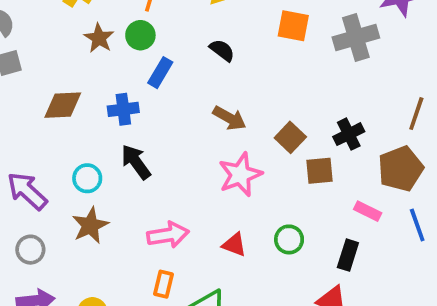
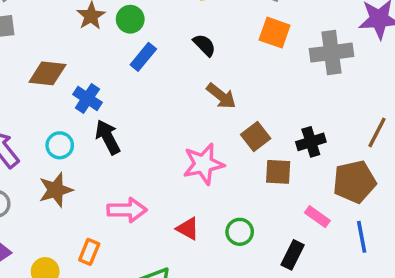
blue cross: (123, 109) -> (87, 98), moved, turned 32
brown arrow: (229, 118) -> (221, 96), moved
orange rectangle: (163, 284) -> (89, 252), moved

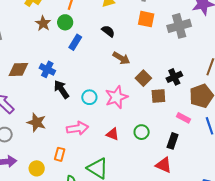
brown diamond: (47, 73) -> (18, 69), moved
cyan circle: (60, 145) -> (89, 97), moved
brown star: (56, 190) -> (36, 122), turned -30

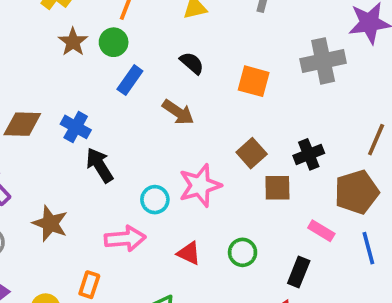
orange square: (146, 19) -> (254, 81), moved
brown arrow: (121, 58) -> (178, 112), moved
cyan circle: (89, 97) -> (155, 200), moved

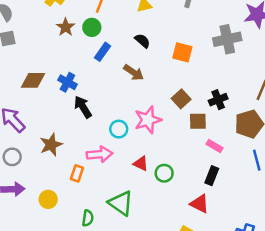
brown star: (50, 223) -> (51, 145), turned 30
pink rectangle: (321, 231) -> (214, 146), moved
green circle: (243, 252) -> (164, 173), moved
orange rectangle: (89, 285) -> (77, 173), moved

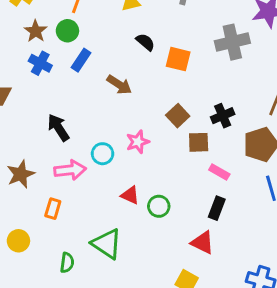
black semicircle: (142, 41) -> (145, 42), moved
blue cross: (67, 82) -> (40, 63), moved
pink star: (148, 120) -> (138, 142), size x0.7
pink arrow: (99, 154) -> (70, 170), moved

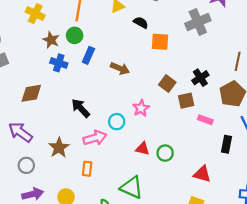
black semicircle: (145, 42) -> (141, 23), moved
black rectangle: (217, 208) -> (226, 144), moved

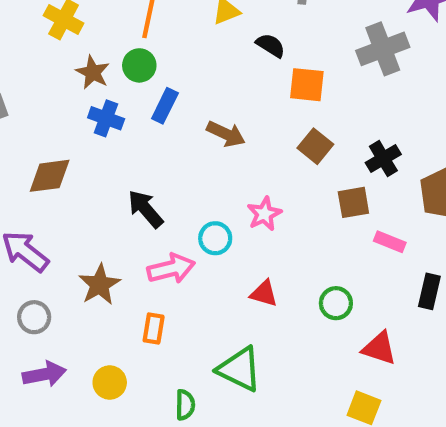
brown square: (167, 84) -> (315, 146), moved
green circle: (165, 153) -> (336, 303), moved

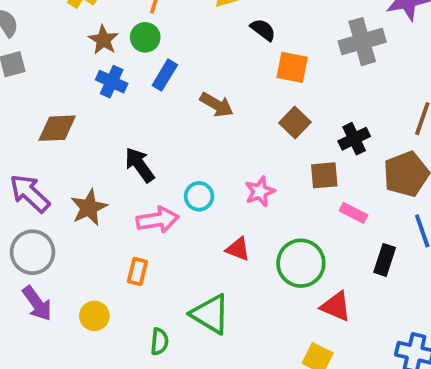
pink star: (264, 214) -> (260, 192), moved
brown star: (100, 285) -> (89, 208), moved
green circle: (336, 303) -> (301, 263), size x1.6
gray circle: (34, 317) -> (32, 252), size x1.5
purple arrow: (44, 374) -> (37, 303), turned 60

